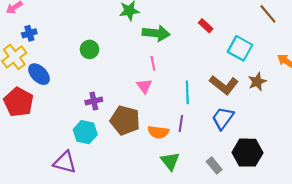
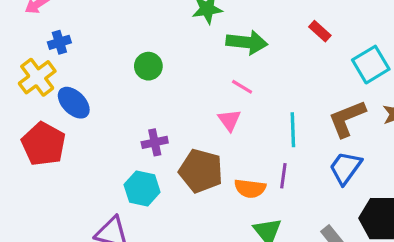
cyan square: (240, 48) -> (371, 65), turned 30
pink line: (153, 63) -> (242, 87), turned -48
brown L-shape: (224, 85) -> (347, 119), turned 120

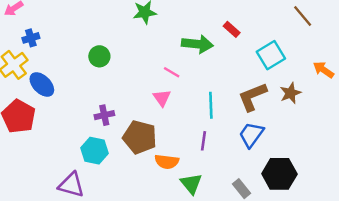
green arrow: (247, 42) -> (197, 44), moved
orange semicircle: (250, 188) -> (167, 162), moved

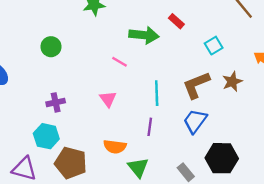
cyan square: (271, 55) -> (214, 46), size x0.7
pink triangle: (162, 98) -> (108, 99), moved
brown pentagon: (140, 137) -> (71, 163), moved

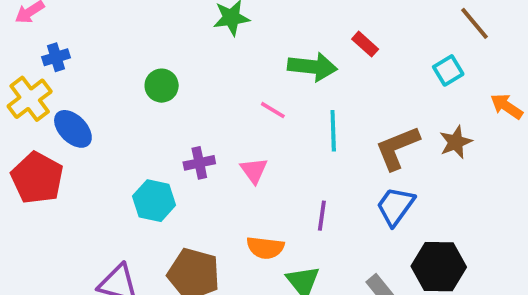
cyan square: (214, 46) -> (448, 70), moved
cyan line: (157, 93) -> (333, 131), moved
purple cross: (56, 102) -> (199, 163), moved
cyan hexagon: (46, 136) -> (154, 201), moved

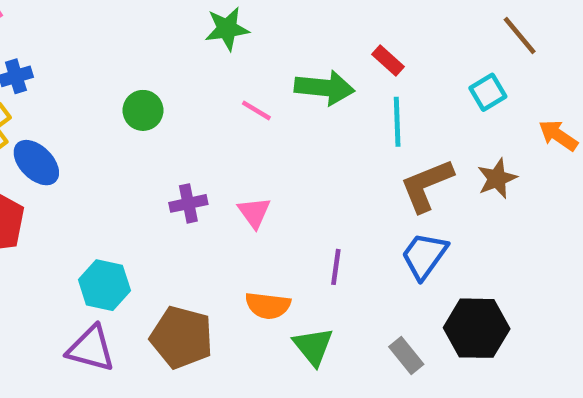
pink line: (273, 110) -> (256, 110), moved
cyan line: (333, 131) -> (397, 122), moved
cyan hexagon: (154, 201) -> (104, 285), moved

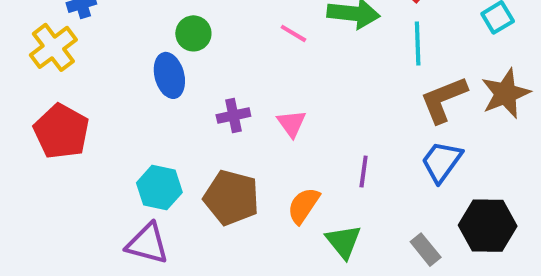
blue ellipse: (36, 163) -> (169, 75), moved, turned 30
brown star: (497, 178) -> (506, 93), size x1.4
orange semicircle: (268, 306) -> (303, 206), turned 117
brown pentagon: (182, 337) -> (231, 198), moved

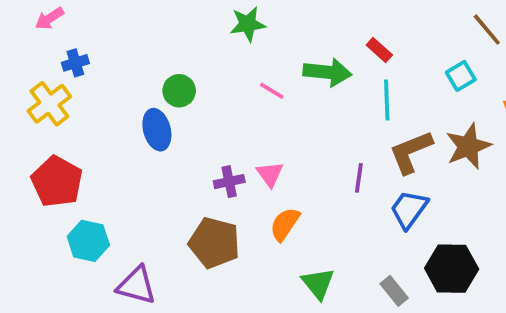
purple cross: (233, 115) -> (229, 182), moved
purple line: (364, 172) -> (359, 178), moved
cyan hexagon: (159, 188) -> (88, 241), moved
orange semicircle: (303, 206) -> (285, 224), moved

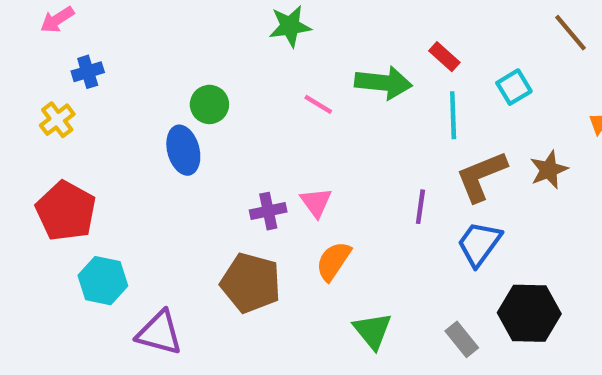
cyan square: (461, 76) -> (514, 87), moved
yellow cross: (49, 104) -> (57, 120), size x0.7
brown star: (468, 146) -> (549, 170), size x0.7

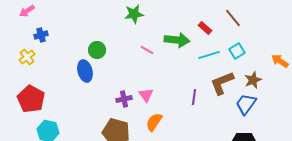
brown line: (571, 33) -> (233, 18), moved
cyan square: (514, 87) -> (237, 51), moved
cyan line: (453, 115) -> (209, 55), turned 75
blue trapezoid: (479, 244) -> (246, 104), moved

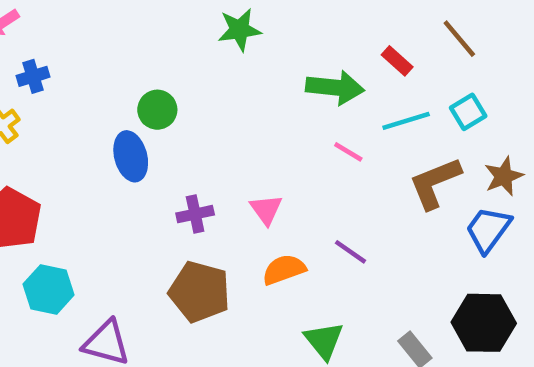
pink line: (147, 50) -> (348, 152), moved
purple line: (194, 97) -> (351, 252), moved, turned -63
purple cross: (124, 99) -> (195, 214), moved
orange semicircle: (154, 122) -> (284, 270), turned 36

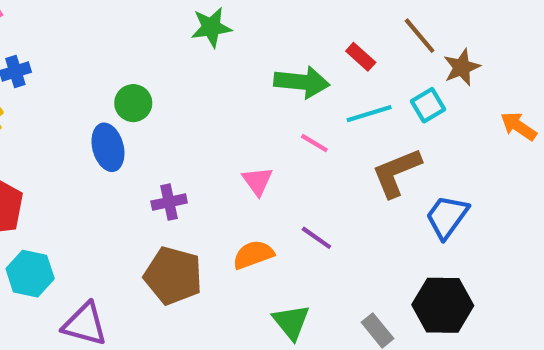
brown star: (504, 176) -> (462, 67), moved
pink triangle: (266, 210) -> (257, 181), moved

